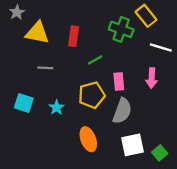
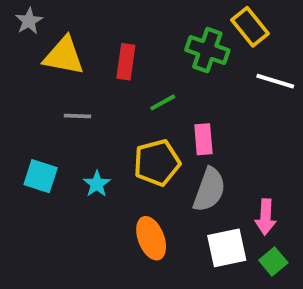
pink arrow: (152, 78) -> (266, 217), moved

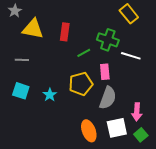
green cross: (207, 50) -> (108, 40), moved
white line: (275, 81) -> (131, 56), moved
gray line: (77, 116) -> (22, 60), moved
orange ellipse: (151, 238) -> (89, 131), moved

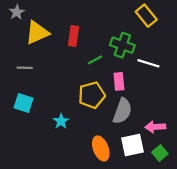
yellow triangle: (33, 29) -> (37, 33), turned -35
cyan star: (50, 95) -> (61, 121), moved
pink arrow: (137, 112) -> (155, 127), turned 84

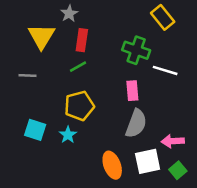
gray star: (17, 12) -> (69, 14), moved
yellow triangle: (37, 33) -> (41, 36), turned -35
green line: (95, 60) -> (78, 67), moved
yellow pentagon: (92, 95) -> (79, 106), moved
cyan square: (24, 103) -> (35, 130), moved

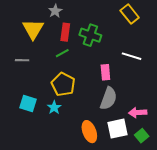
green cross: (136, 50) -> (90, 35), moved
yellow pentagon: (79, 106) -> (63, 84), turned -30

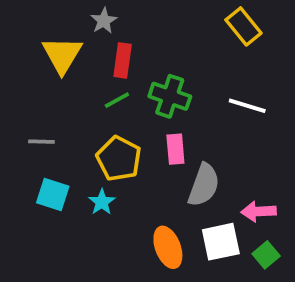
green cross: (90, 35) -> (170, 96), moved
gray line: (22, 60) -> (41, 142), moved
pink rectangle: (105, 72) -> (175, 149), moved

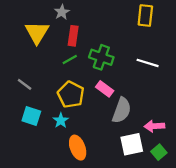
yellow rectangle: (243, 26) -> (145, 16), turned 45
gray line: (41, 142) -> (25, 84), turned 35
pink rectangle: (175, 149) -> (105, 89), turned -48
orange ellipse: (168, 247) -> (78, 148), moved

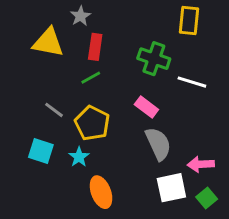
yellow triangle: (37, 32) -> (48, 42), turned -50
green cross: (101, 57) -> (154, 59), moved
gray line: (25, 84) -> (54, 110), moved
pink rectangle: (105, 89) -> (146, 107), moved
gray semicircle: (122, 110) -> (158, 144), turned -45

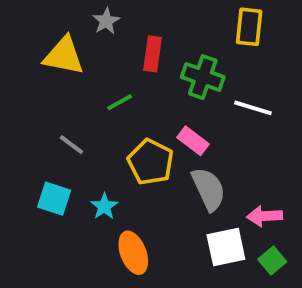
red rectangle: (95, 47) -> (153, 54), moved
yellow pentagon: (92, 123) -> (151, 162), moved

